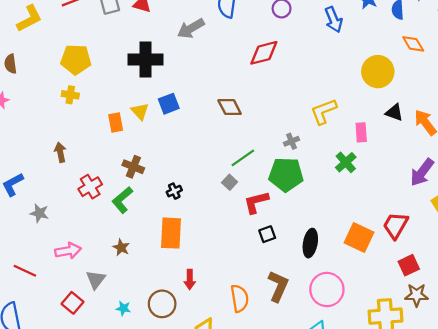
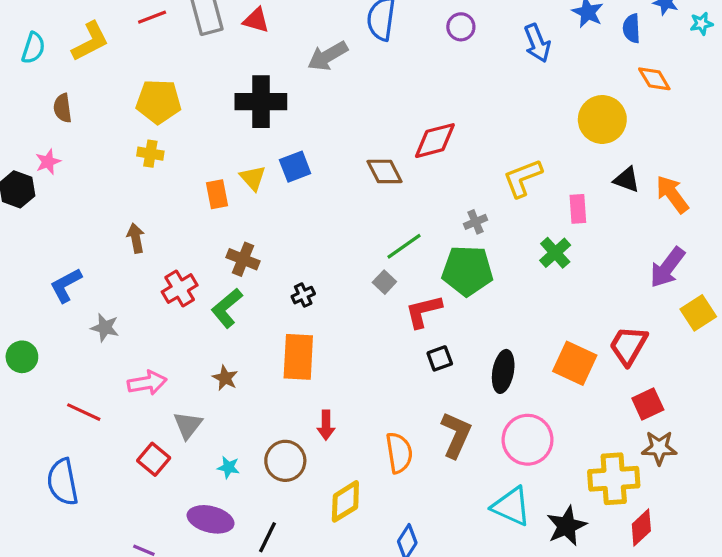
red diamond: (264, 53) -> (435, 141), moved

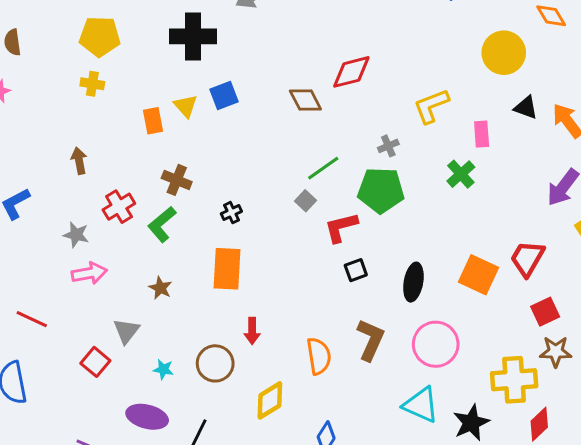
gray star: (105, 328) -> (76, 235), moved
pink arrow: (147, 383) -> (89, 273), moved

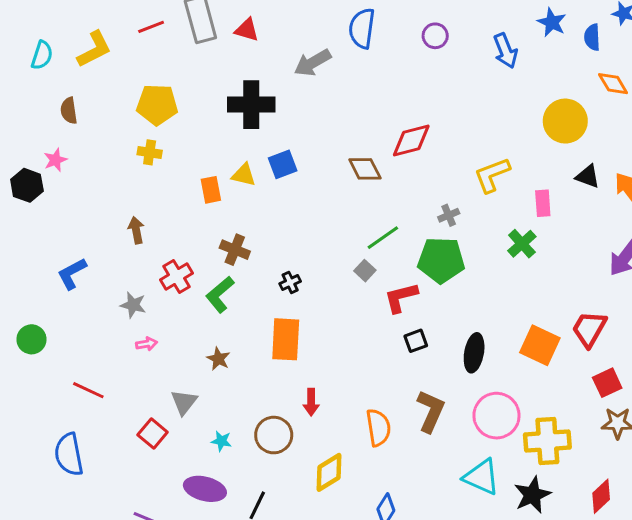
yellow triangle: (186, 106) -> (244, 175), turned -35
pink arrow: (89, 273) -> (147, 344), size x0.6
yellow cross: (514, 380) -> (547, 441), moved

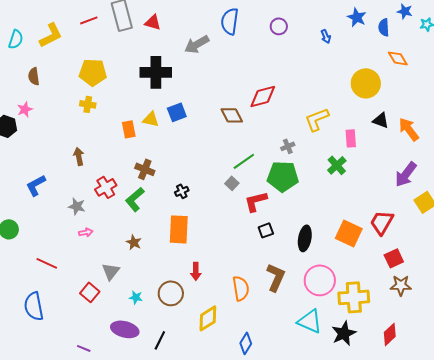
blue arrow: (505, 51) -> (326, 36), size x0.6

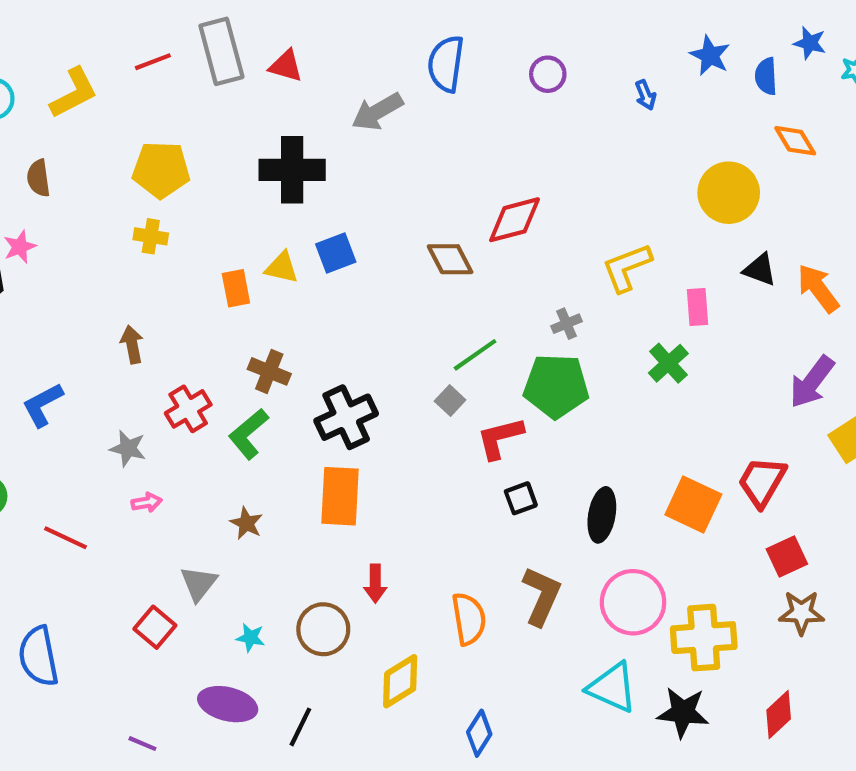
black cross: (182, 191) -> (346, 417), size x2.0
red line: (47, 263) -> (66, 538), moved
black star: (344, 333) -> (683, 712), turned 30

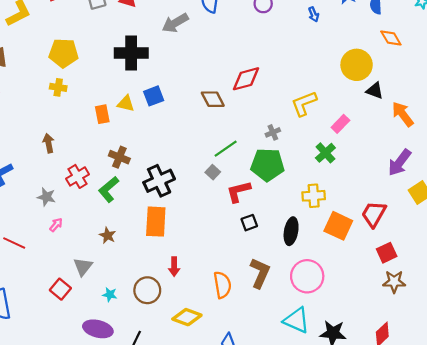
black triangle: (760, 270) -> (375, 91), moved
pink rectangle: (697, 307) -> (340, 124), turned 48
pink arrow: (147, 502) -> (56, 225), turned -40
yellow cross: (704, 638) -> (314, 196), moved, size x0.7
yellow diamond: (400, 681) -> (187, 317), turned 52

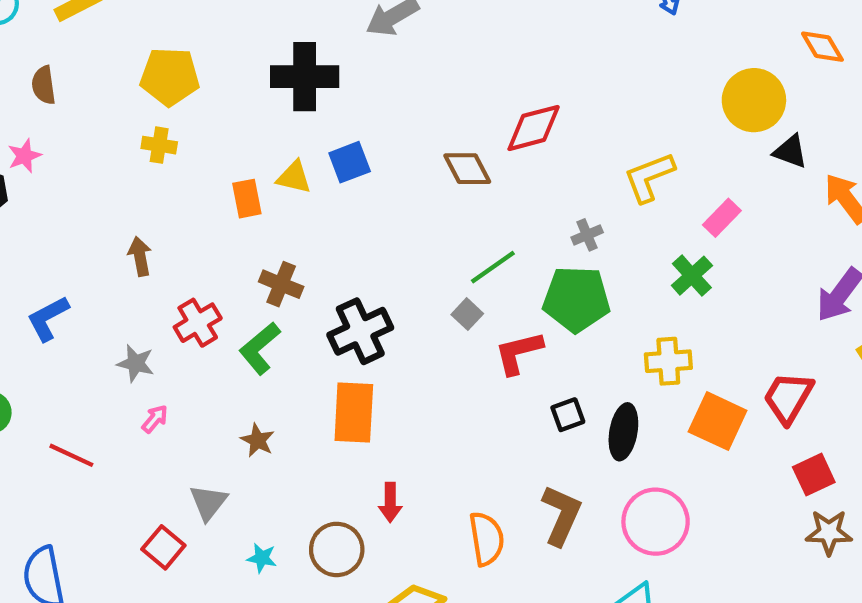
black square: (249, 223) -> (568, 415), moved

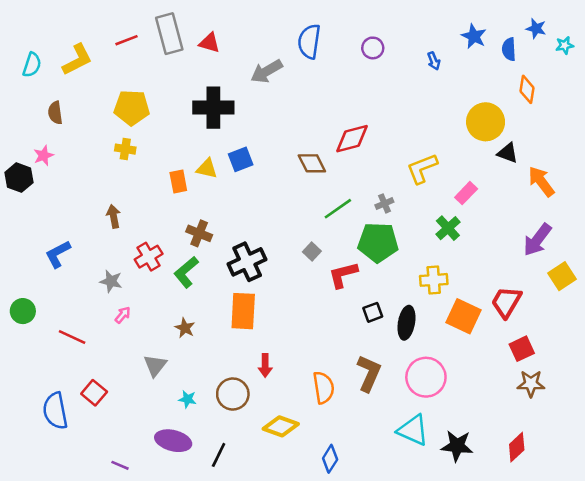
orange diamond: (822, 47) -> (527, 89), turned 40
green line: (493, 267) -> (338, 209), moved
red square: (163, 547) -> (94, 393), moved

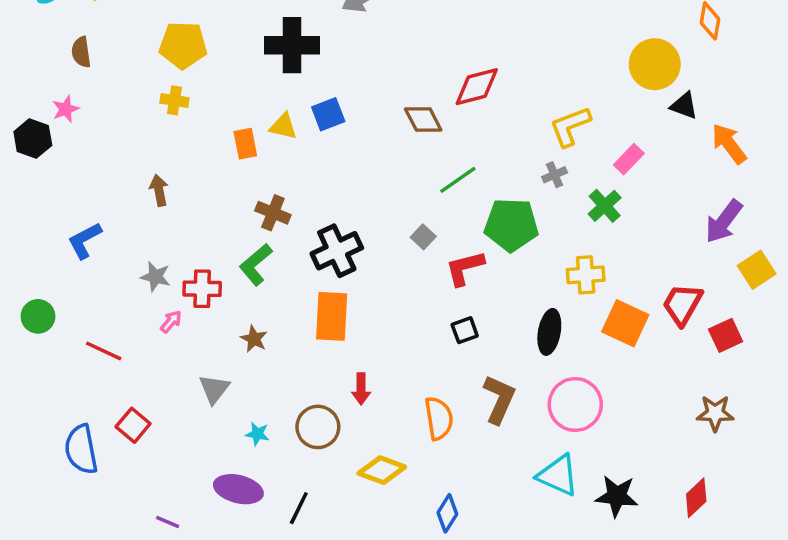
gray cross: (384, 203) -> (555, 175), moved
red cross: (149, 257) -> (202, 289), moved, turned 32
black square: (373, 312) -> (465, 330), moved
red square: (522, 349) -> (726, 335), moved

